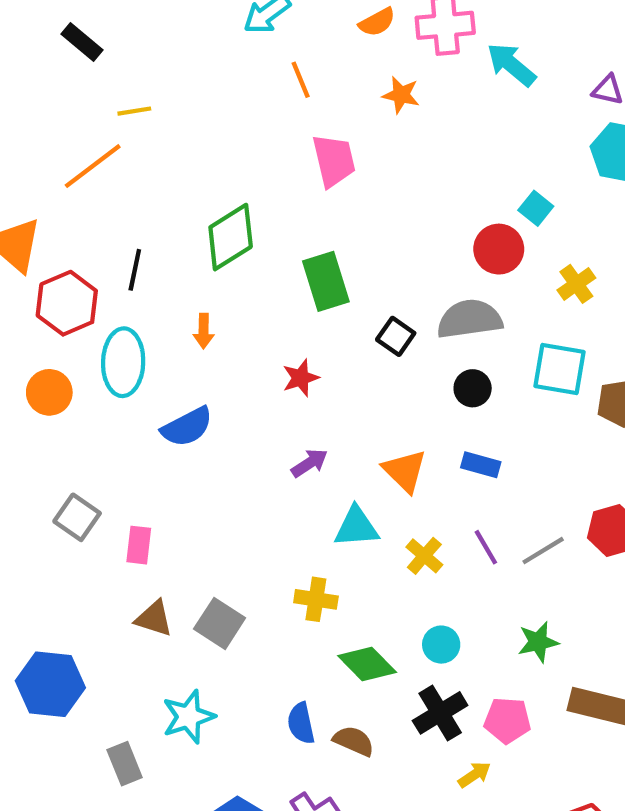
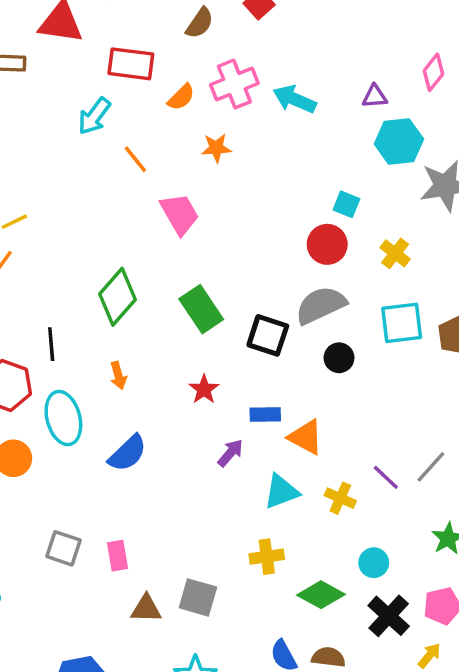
black square: (396, 336) -> (268, 335), size x1.4
blue rectangle: (481, 465) -> (265, 415), moved

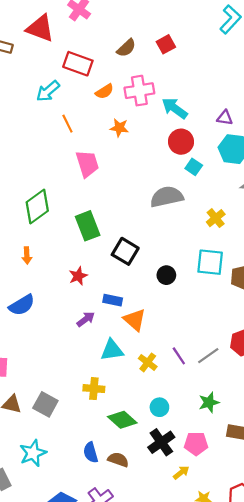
cyan square: (346, 204) -> (194, 167), moved
red circle: (327, 244) -> (181, 142), moved
gray semicircle: (321, 305) -> (167, 197), moved

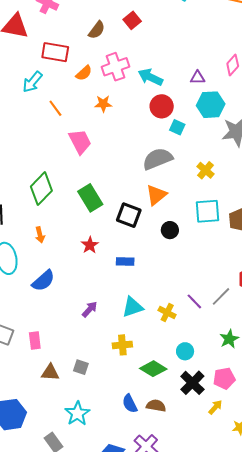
purple arrow: (86, 319) -> (90, 309), moved
orange triangle: (135, 320) -> (156, 195), moved, turned 50
gray square: (45, 404) -> (81, 367), size x0.7

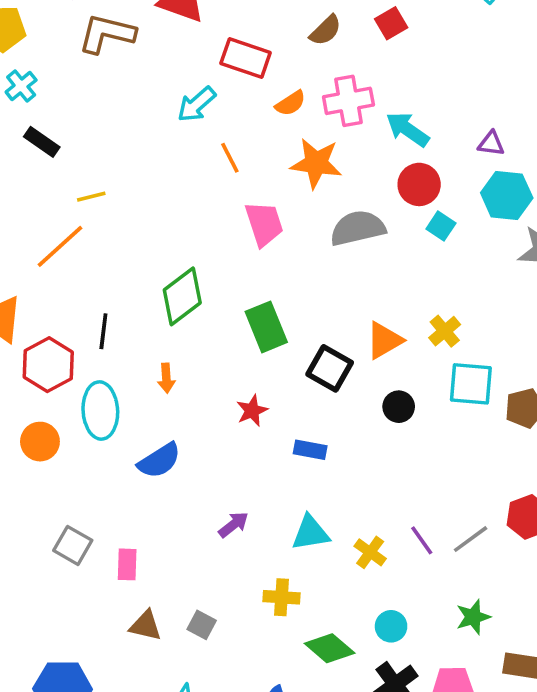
orange star: (103, 104) -> (316, 163), size x1.6
gray semicircle: (158, 159) -> (358, 228), moved
yellow cross: (206, 170) -> (445, 331), moved

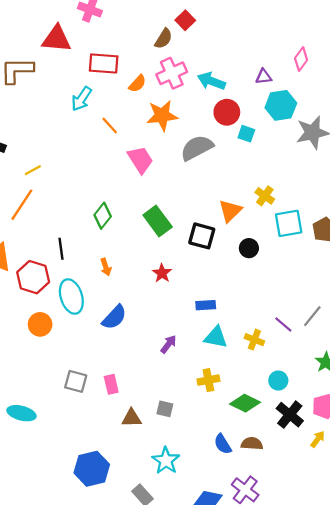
brown semicircle: (326, 30) -> (164, 39), moved
green diamond: (182, 296) -> (103, 216), size x0.7
blue rectangle: (310, 450) -> (206, 305), moved
cyan triangle: (310, 533) -> (216, 337), turned 35

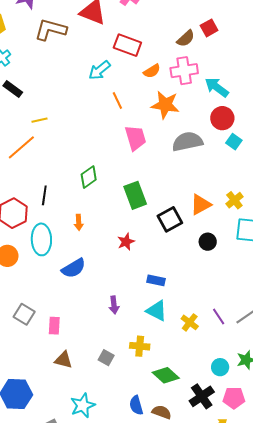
black square: (202, 236) -> (170, 219), turned 30
purple arrow: (168, 344) -> (114, 305), turned 120
cyan circle: (278, 381) -> (220, 367), moved
gray square: (165, 409) -> (106, 358), moved

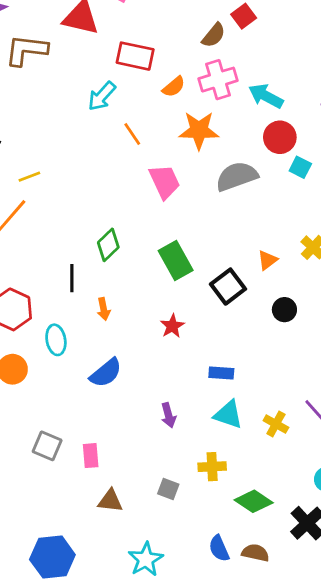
black line: (44, 195) -> (72, 278), moved
orange triangle: (201, 205) -> (267, 260), size x0.7
cyan ellipse: (41, 239) -> (56, 340), size x0.7

